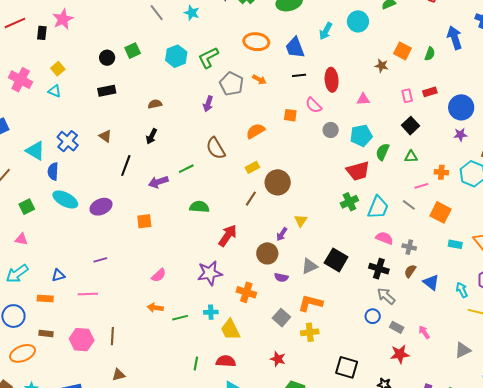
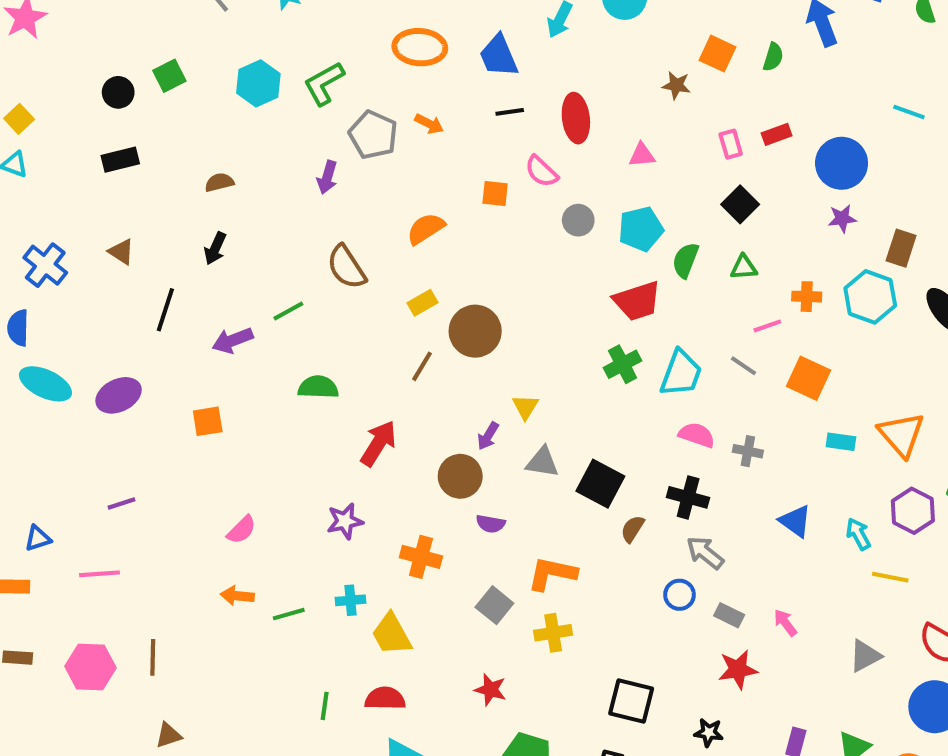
gray triangle: (309, 266) -> (542, 462), moved, turned 36
brown semicircle: (410, 271) -> (632, 529), moved
purple star: (210, 273) -> (345, 521), size x0.7

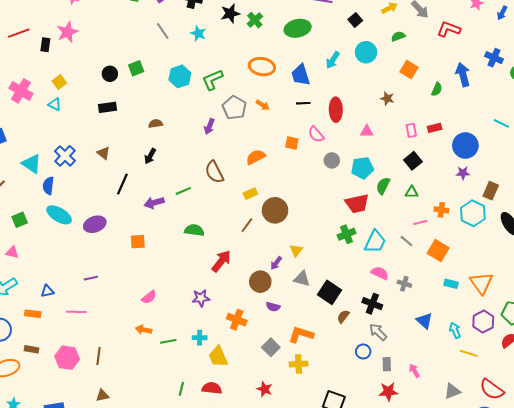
orange square: (717, 54) -> (409, 70), moved
gray rectangle: (729, 615) -> (387, 364), turned 56

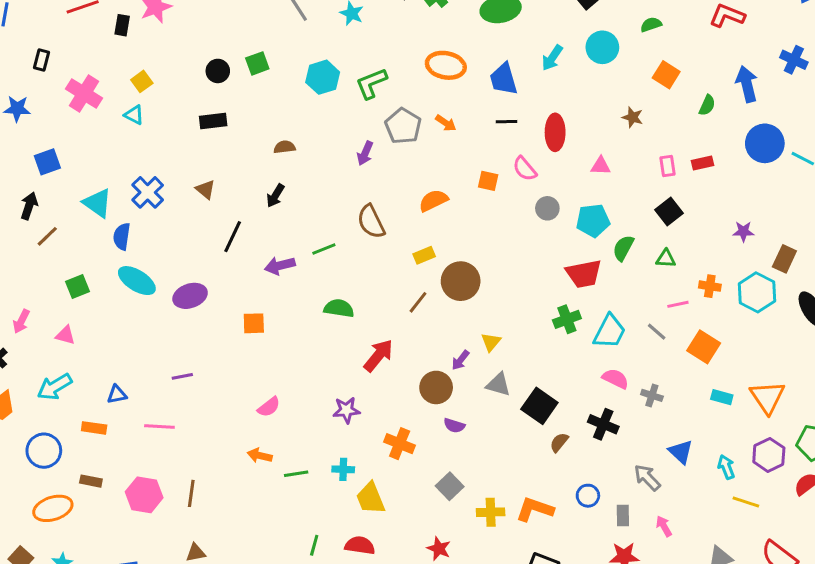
blue circle: (465, 145) -> (765, 143), moved
gray arrow: (378, 332) -> (647, 478), moved
orange L-shape: (301, 335) -> (535, 509), moved

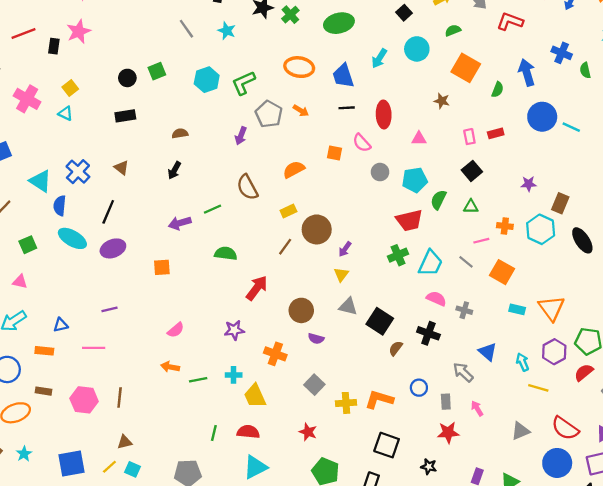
orange square: (666, 75) -> (466, 68), size x1.4
black line: (233, 237) -> (108, 212), moved
purple arrow: (460, 360) -> (345, 249), moved

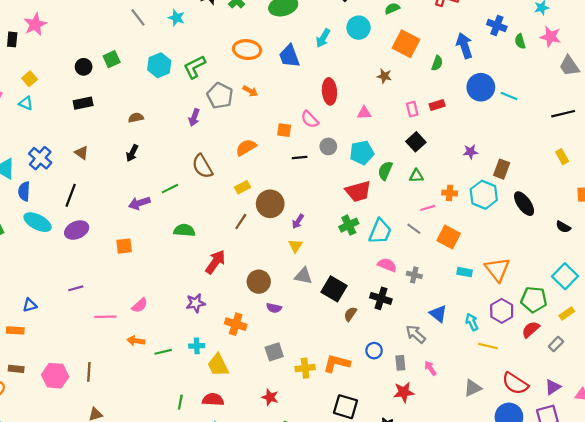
black line: (347, 108) -> (300, 158), moved
pink line: (94, 348) -> (105, 317), moved
gray square: (314, 385) -> (274, 352), turned 30

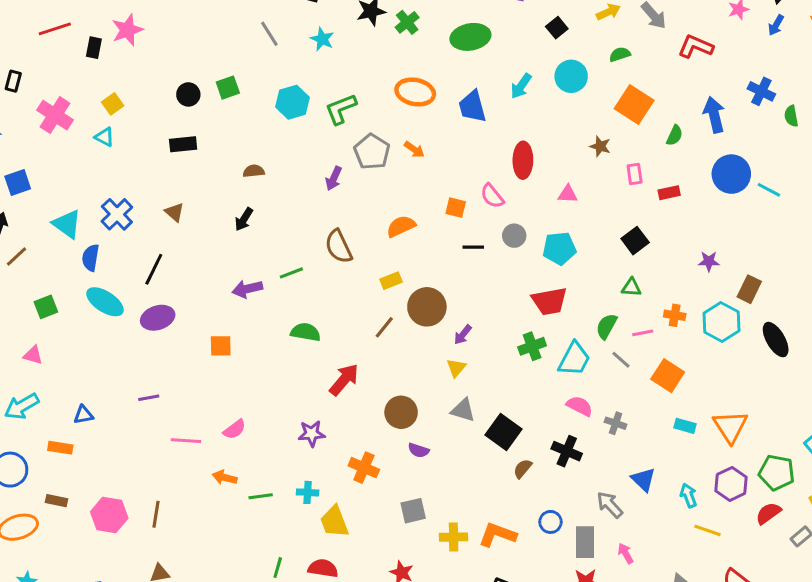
pink rectangle: (412, 109) -> (635, 174), moved
green semicircle: (385, 171) -> (606, 326), moved
gray rectangle: (400, 363) -> (585, 542), size x1.5

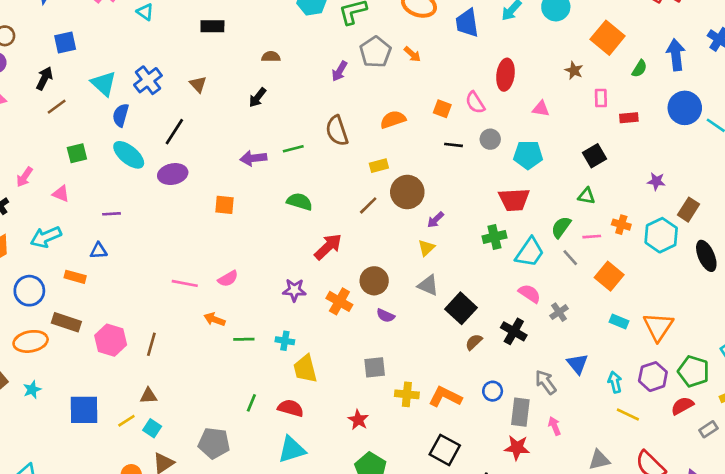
purple line: (149, 398) -> (111, 214), moved
gray cross: (616, 423) -> (559, 312), turned 30
orange cross: (364, 468) -> (339, 301), moved
brown rectangle: (56, 501) -> (66, 322), size x1.5

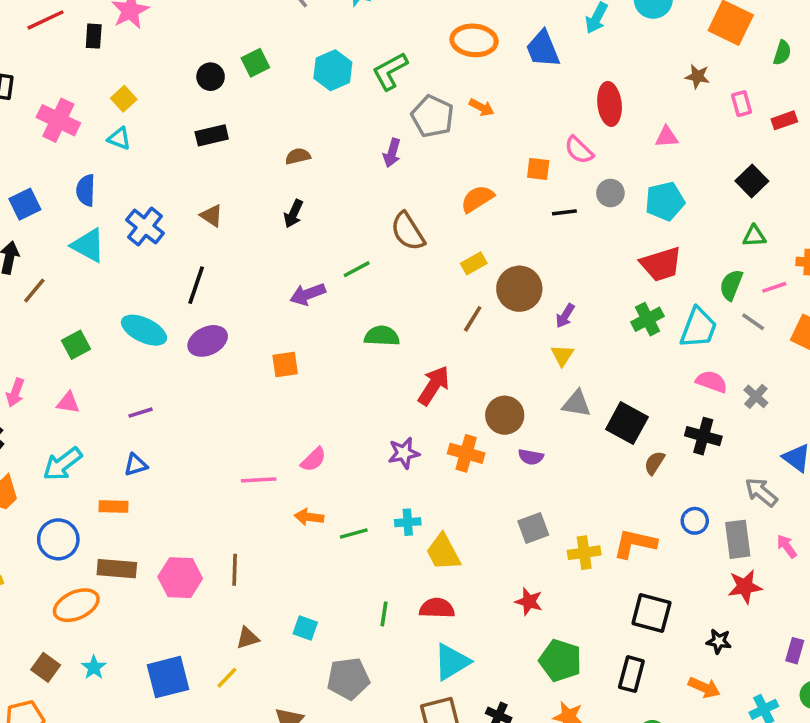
blue semicircle: (121, 115) -> (86, 190), moved
cyan square: (152, 428) -> (305, 628), moved

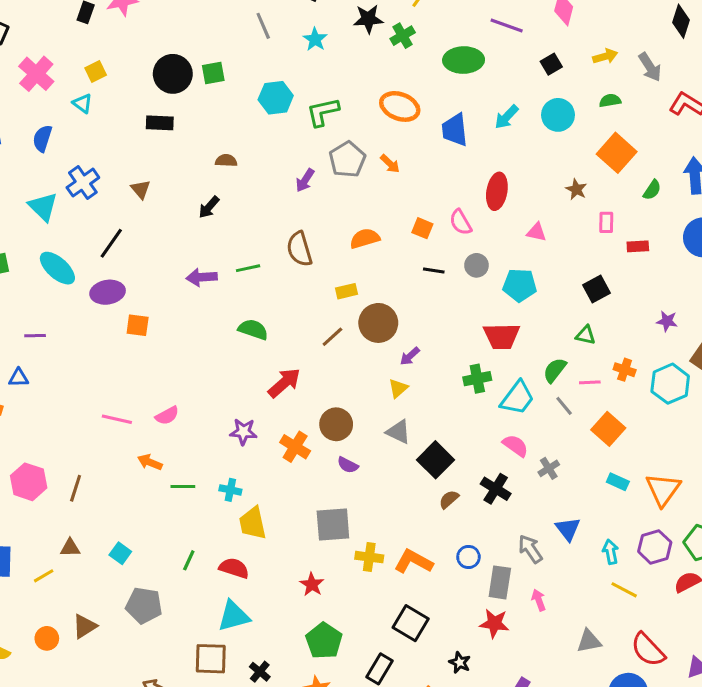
black circle: (211, 77) -> (173, 74), size x1.6
cyan triangle: (88, 245) -> (43, 207), moved
orange square: (285, 364) -> (138, 325), moved
gray square: (533, 528) -> (333, 525), size x1.4

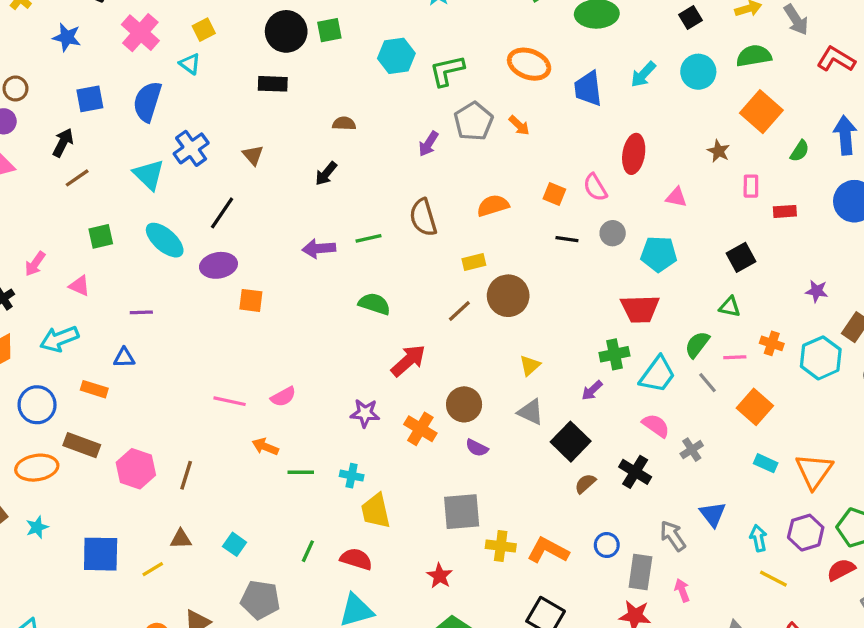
green semicircle: (610, 101) -> (754, 56), size x1.5
blue semicircle: (42, 138) -> (147, 102), size x1.4
purple arrow: (410, 356) -> (592, 390), moved

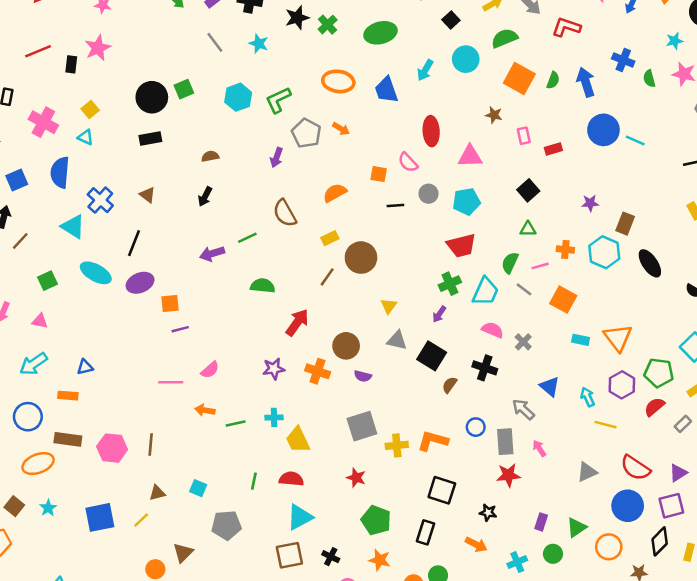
green semicircle: (800, 151) -> (553, 80), moved
pink triangle: (676, 197) -> (470, 156), size x1.5
purple line: (141, 312) -> (180, 329), moved

